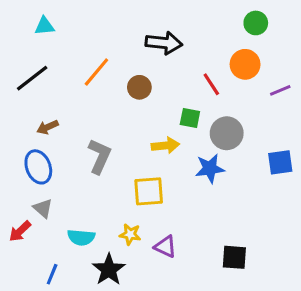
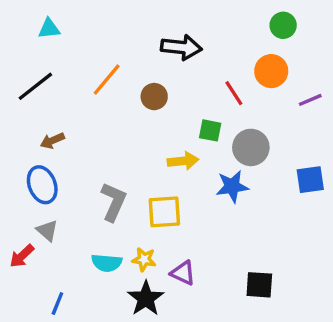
gray L-shape: (100, 156) -> (113, 202), moved
cyan semicircle: (81, 237) -> (107, 263), moved
black star: (109, 270) -> (146, 298), moved

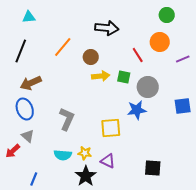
black line: (35, 86) -> (21, 51), turned -30
brown arrow: (52, 141) -> (31, 83), size x1.5
yellow arrow: (183, 161) -> (101, 76), moved
yellow square: (164, 212) -> (111, 128), moved

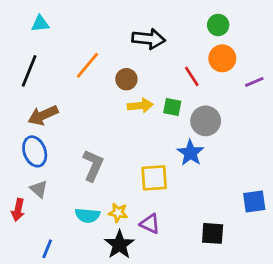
green circle: (167, 15) -> (218, 25), moved
blue square: (183, 106) -> (254, 202), moved
blue star: (137, 110) -> (190, 153), turned -30
red arrow: (13, 151) -> (18, 210), turned -35

